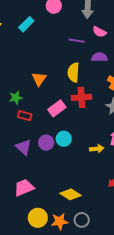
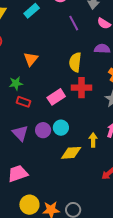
purple line: (77, 41) -> (74, 23), moved, turned 49
orange triangle: (39, 79) -> (31, 59), moved
yellow arrow: (97, 149) -> (93, 140), turned -88
yellow diamond: (71, 194) -> (71, 153), moved, turned -40

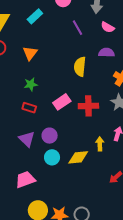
orange triangle: (31, 59) -> (30, 53), moved
green star: (16, 83) -> (31, 84), moved
red cross: (81, 88) -> (88, 106), moved
cyan circle: (61, 128) -> (52, 157), moved

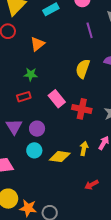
pink rectangle: (62, 102) -> (57, 99), turned 72
red rectangle: (29, 108) -> (24, 97), turned -48

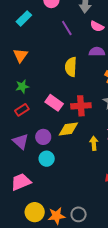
yellow diamond: (60, 157) -> (68, 129), moved

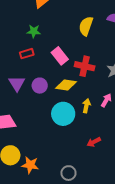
cyan circle: (47, 159) -> (63, 114), moved, size x1.5
gray circle: (79, 214) -> (68, 173), moved

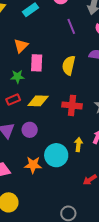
pink rectangle: (60, 56) -> (37, 63), moved, turned 48
yellow diamond: (66, 85) -> (38, 101), moved
orange star: (30, 165) -> (33, 165), moved

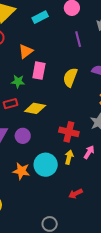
red cross: (72, 105) -> (69, 132), moved

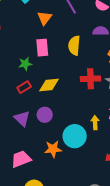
orange triangle: (26, 51) -> (45, 18), moved
red cross: (69, 132) -> (91, 79), moved

